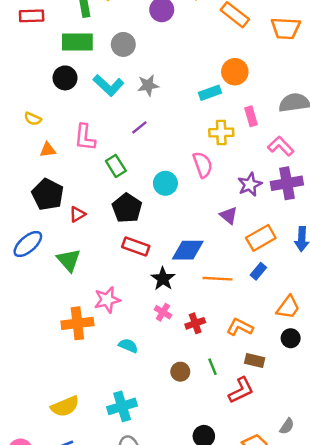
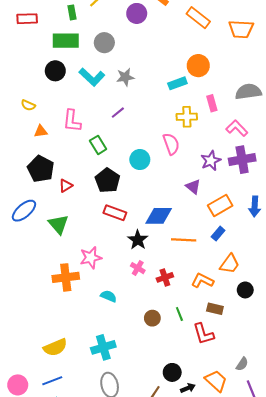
orange trapezoid: (288, 307) -> (230, 264), moved
red L-shape: (241, 390) -> (203, 334), turned 100

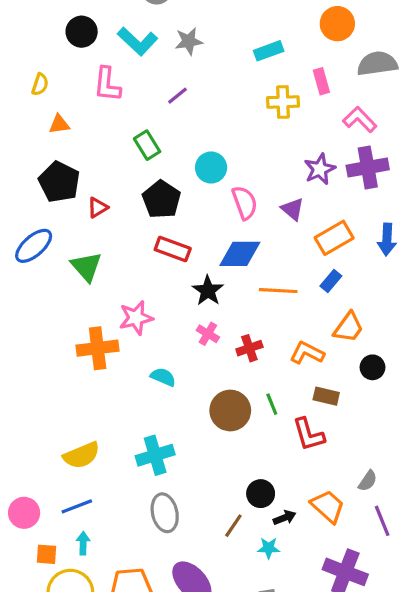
orange circle: (198, 66) -> (337, 24), moved
yellow semicircle: (28, 105) -> (40, 84), turned -96
pink L-shape: (72, 121) -> (107, 84), moved
pink semicircle: (171, 144) -> (245, 203), moved
brown circle: (152, 318) -> (230, 410), size x1.6

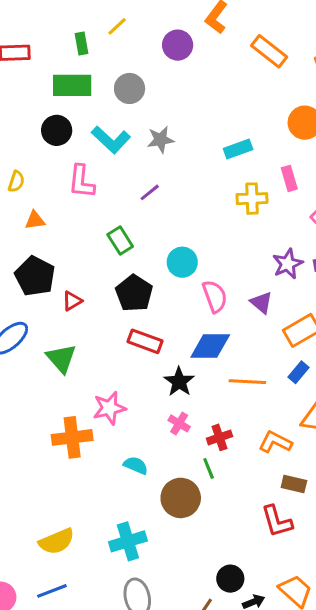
green line: (272, 404) -> (209, 468), moved
brown circle: (230, 410) -> (181, 498), moved

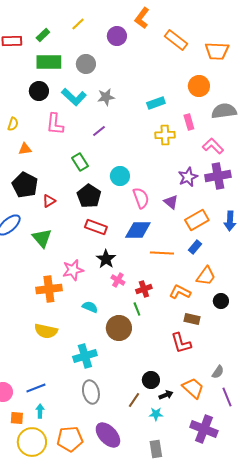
green rectangle: (81, 44) -> (43, 35), moved, turned 56
black star: (179, 382) -> (106, 259), moved
yellow semicircle: (57, 541) -> (46, 331), moved, turned 35

